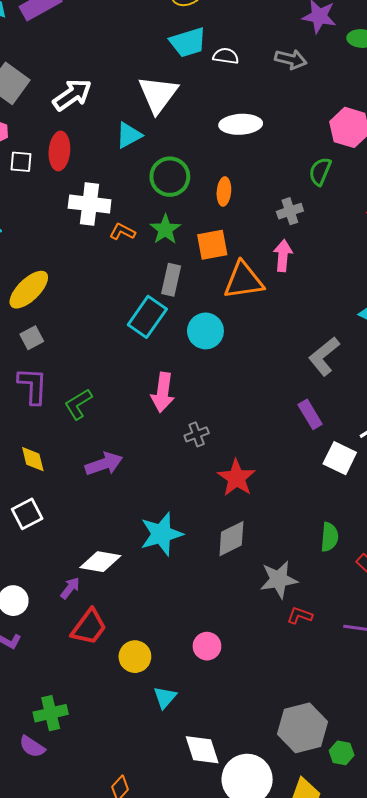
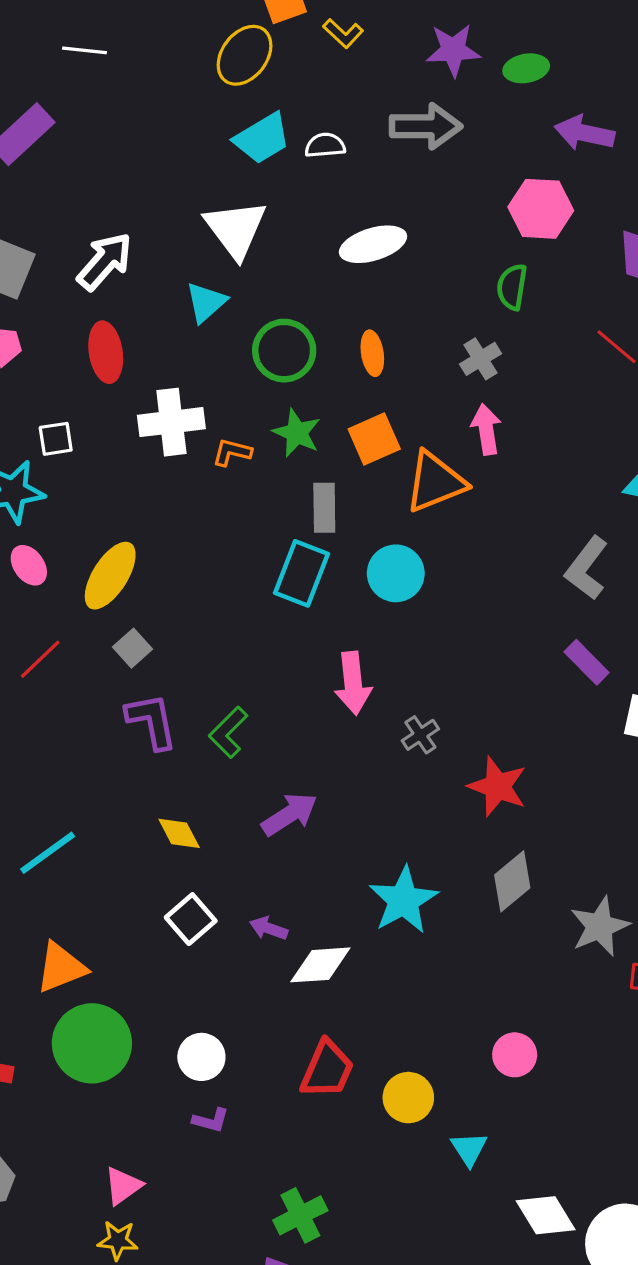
gray arrow: (291, 59) -> (426, 126), size x1.4
white square: (21, 162) -> (56, 439), moved
purple arrow: (70, 588) -> (269, 928), moved, turned -95

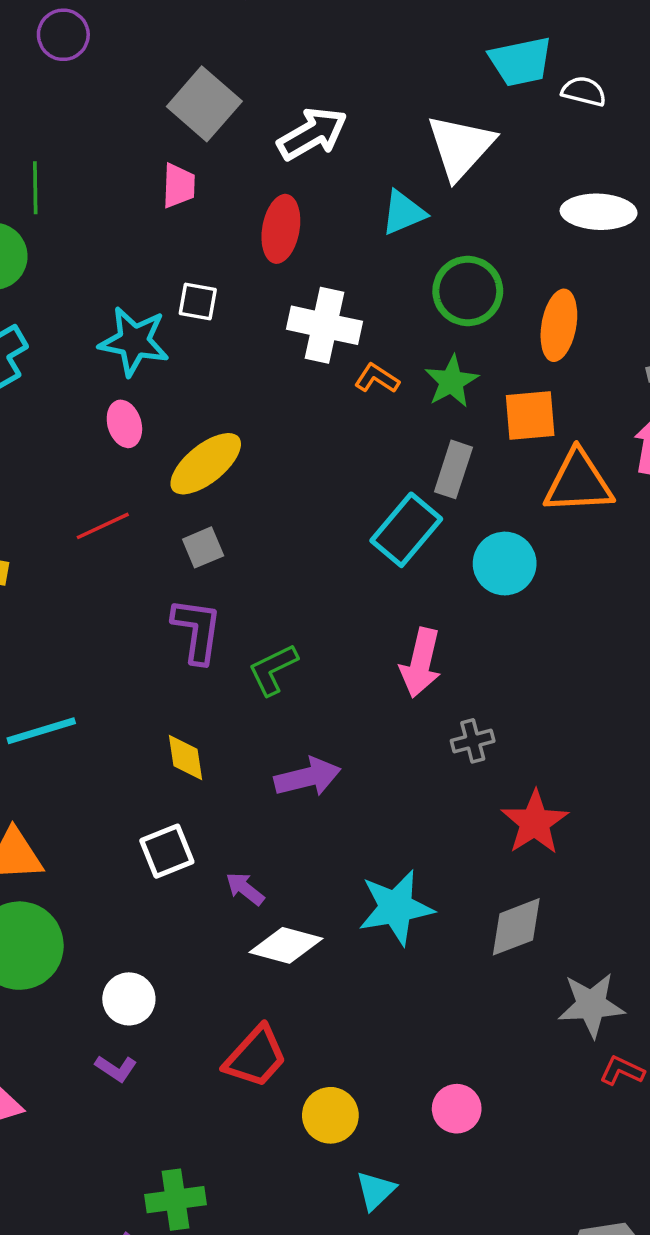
orange ellipse: (372, 353) -> (559, 325), size x1.4

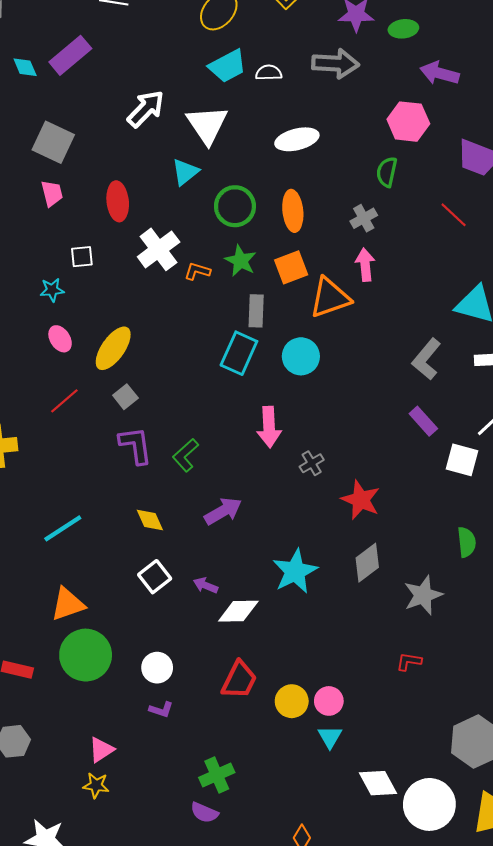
white arrow: (312, 134) -> (146, 109), moved
white cross: (324, 325) -> (159, 249), turned -33
cyan star: (134, 341) -> (52, 290), size x0.6
red L-shape: (622, 1071) -> (409, 662), moved
pink circle: (457, 1109) -> (329, 701), moved

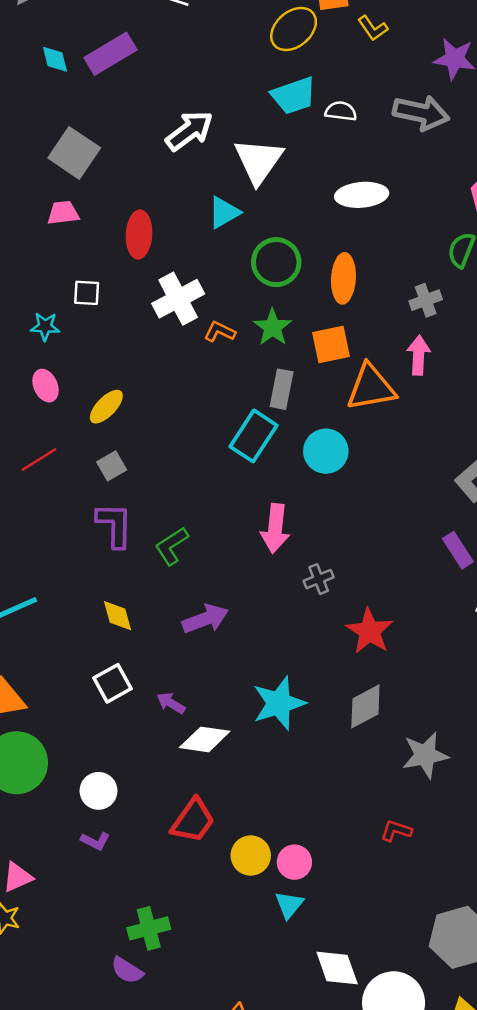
pink trapezoid: (52, 193) -> (63, 213), turned -92
yellow ellipse: (113, 348) -> (106, 407), size x0.7

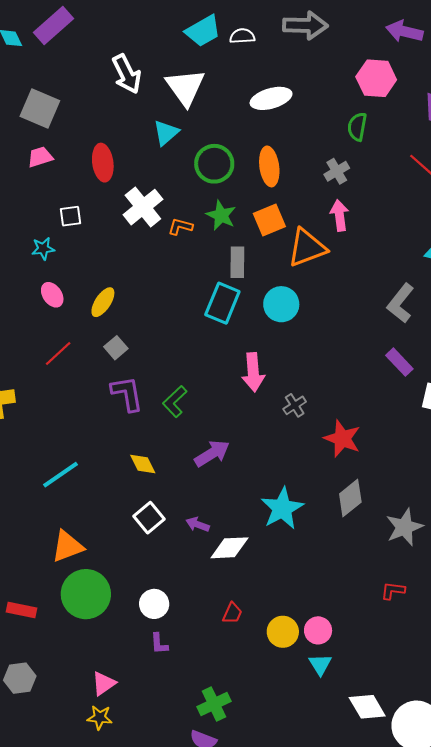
white arrow: (189, 131) -> (127, 74), turned 111
red trapezoid: (193, 821) -> (232, 613), size x0.6
purple L-shape: (95, 841) -> (159, 644), turned 70

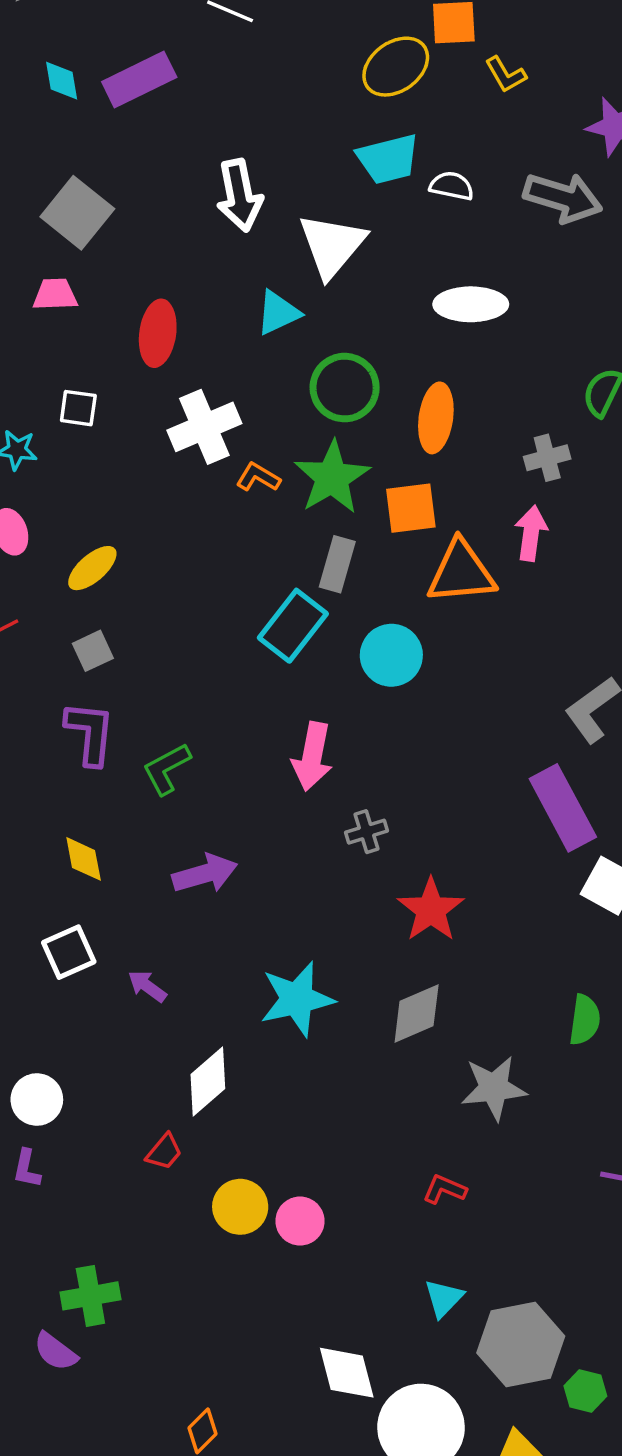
green star: (221, 215) -> (332, 477), size x1.4
purple rectangle: (399, 362) -> (563, 808), size x1.6
white diamond: (230, 548) -> (208, 1082), moved, turned -54
cyan triangle: (320, 664) -> (444, 1298), moved

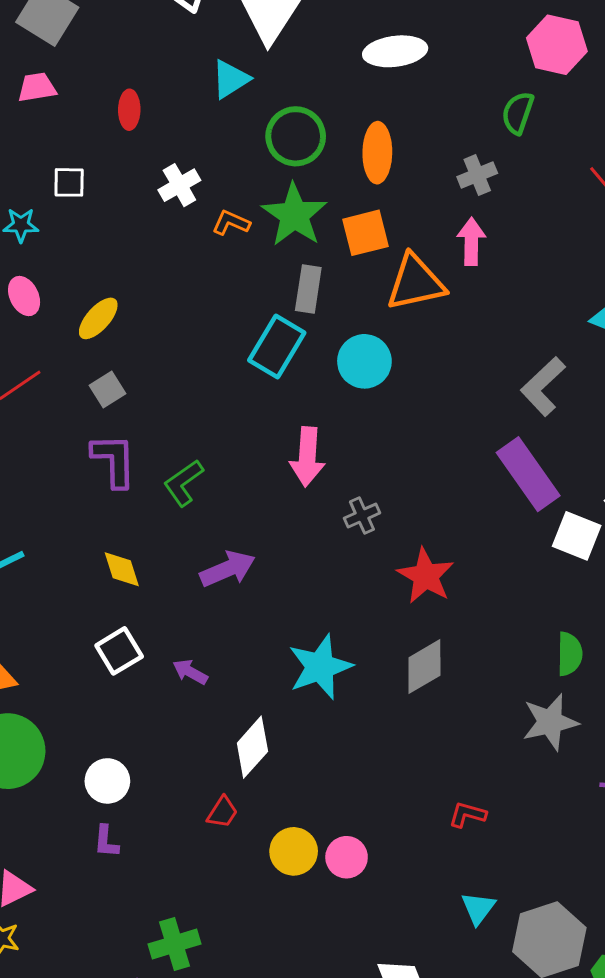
red ellipse: (158, 333) -> (129, 110), size x0.7
white cross: (204, 427) -> (179, 185), size x0.7
gray star: (494, 1088) -> (550, 722), moved

